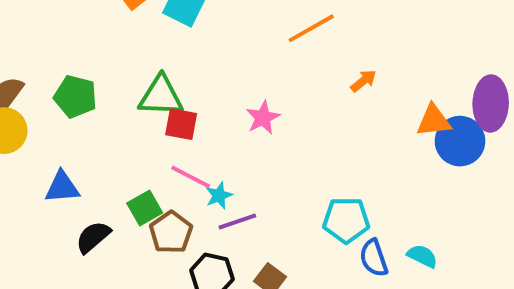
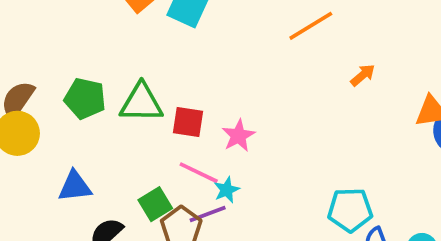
green triangle: (161, 96) -> (141, 103), moved
pink star: (263, 118) -> (238, 136), moved
purple line: (237, 221) -> (208, 214), moved

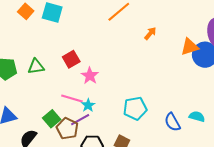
green triangle: (141, 103) -> (36, 66), size x0.7
red square: (188, 122) -> (71, 59), moved, turned -30
cyan pentagon: (350, 210) -> (135, 108), moved

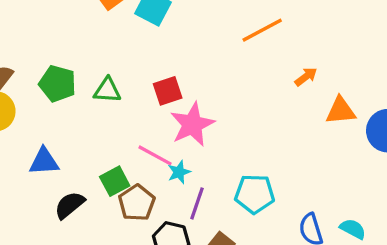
orange triangle: (190, 47) -> (341, 111), moved
pink star: (90, 76) -> (192, 124), size x1.5
purple line: (80, 120) -> (197, 203), moved, turned -54

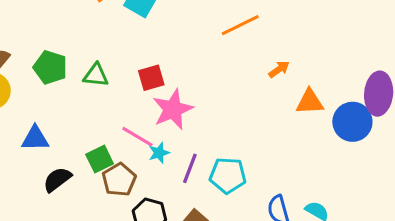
purple line: (197, 203) -> (190, 168), moved

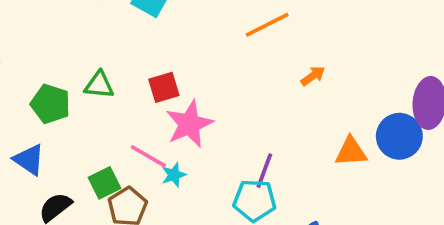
green pentagon: (50, 67) -> (50, 104), moved
orange triangle: (310, 102) -> (351, 152), moved
blue triangle: (35, 138) -> (29, 160), turned 36
purple line: (190, 168) -> (264, 171), moved

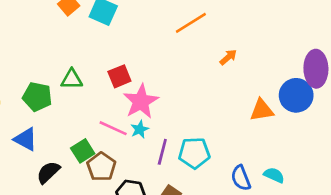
purple line: (264, 171) -> (162, 152), moved
cyan star: (174, 175) -> (140, 129), moved

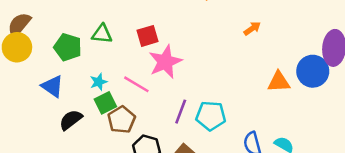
cyan star: (140, 129) -> (99, 82), moved

